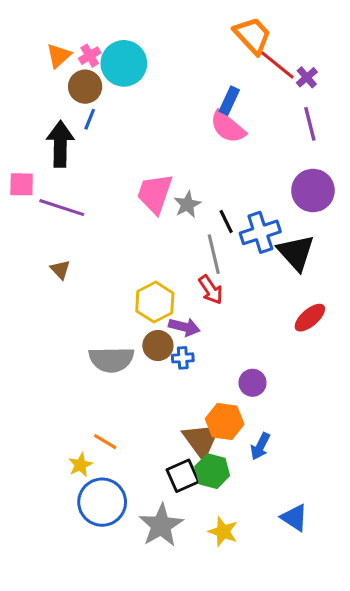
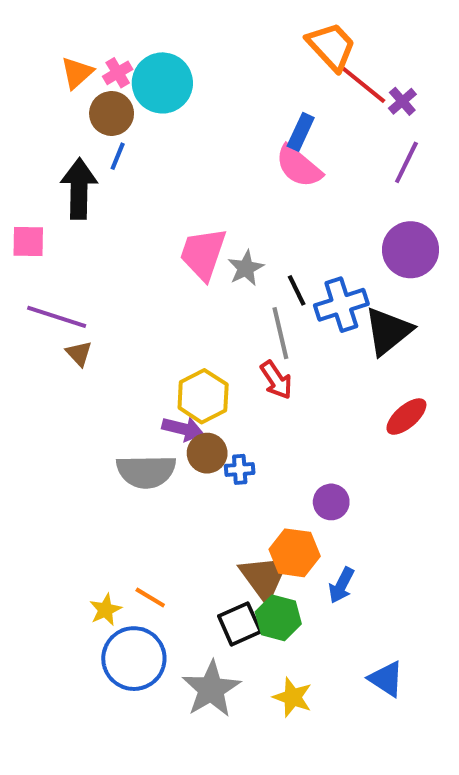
purple line: (310, 124) -> (406, 162), turned 40
purple line: (62, 208) -> (57, 317), moved
black triangle: (296, 253) -> (388, 331), turned 33
purple arrow: (184, 327) -> (183, 429), moved
orange line: (105, 442) -> (150, 598), moved

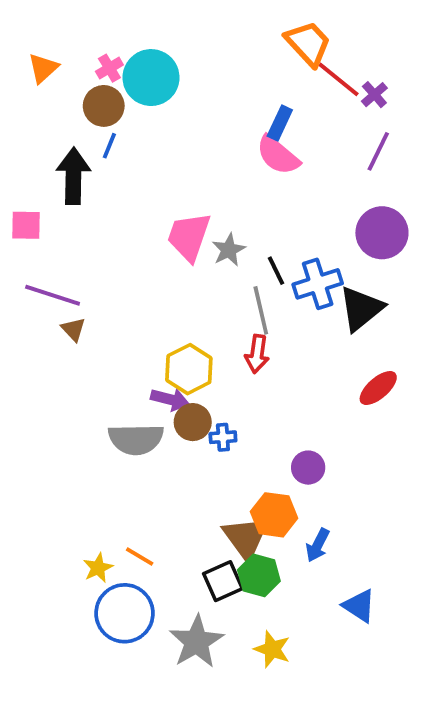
orange triangle: (77, 73) -> (43, 68), moved
red arrow: (276, 380) -> (257, 354), turned 42
blue triangle: (386, 679) -> (359, 606), moved

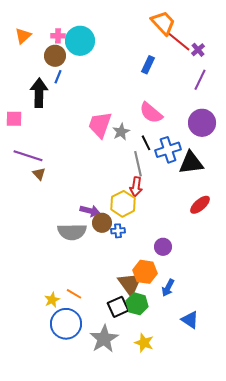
pink cross: (109, 68) -> (58, 36), turned 32
pink semicircle: (278, 155) -> (151, 113), moved
black triangle: (361, 309) -> (191, 163), turned 32
yellow hexagon: (189, 369) -> (123, 204), moved

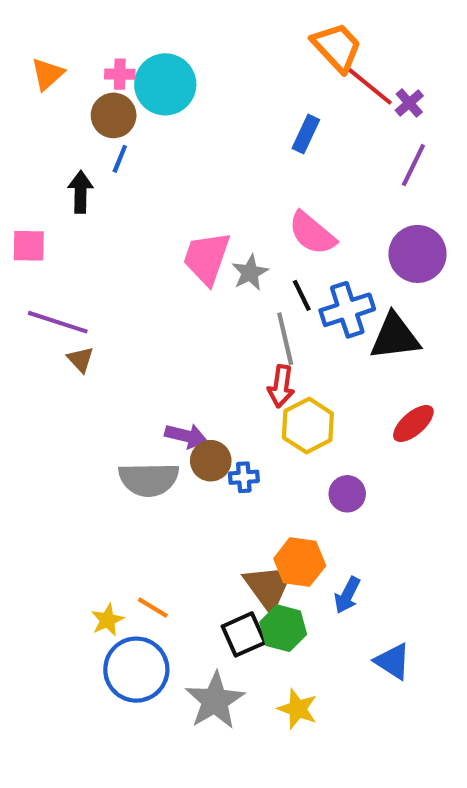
black arrow: (39, 93) -> (80, 192), size x0.7
yellow hexagon: (123, 204) -> (308, 426), moved
purple circle: (163, 247) -> (347, 494), moved

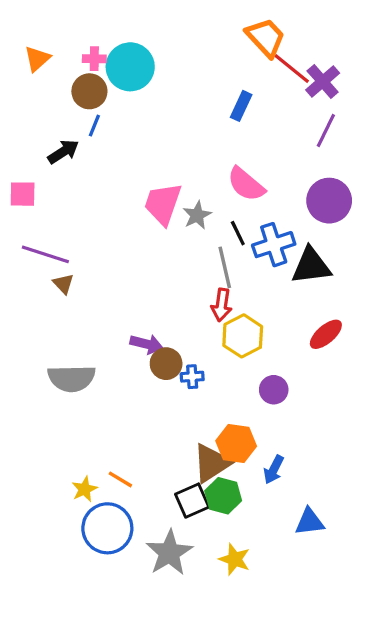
purple cross: (409, 103) -> (323, 82), size x1.5
black arrow: (80, 192) -> (63, 152), turned 56
gray semicircle: (149, 479) -> (71, 378), moved
brown triangle: (269, 587) -> (212, 463), turned 33
blue triangle: (393, 661) -> (310, 522), turned -40

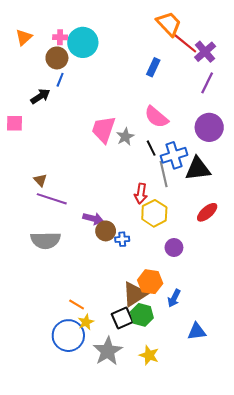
purple line: (45, 254) -> (52, 199), moved
gray line: (225, 267) -> (164, 174), moved
yellow star: (85, 489) -> (86, 322), moved

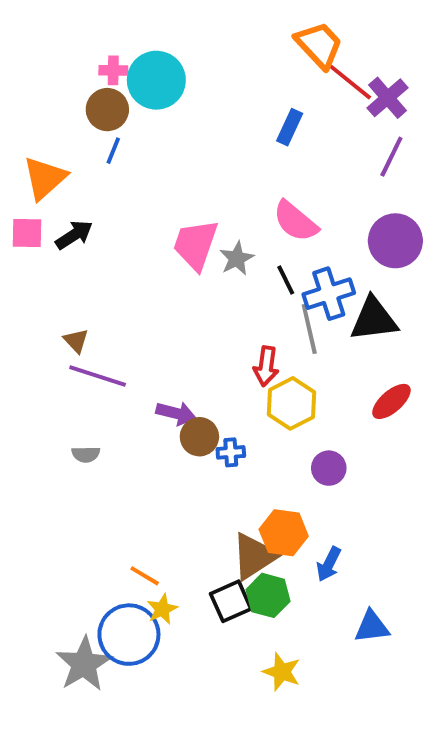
orange triangle: (24, 37) -> (45, 178), moved, size x1.4
black arrow: (40, 96) -> (74, 235), moved
gray semicircle: (46, 240) -> (86, 454), size x0.5
gray star: (108, 351) -> (84, 664), moved

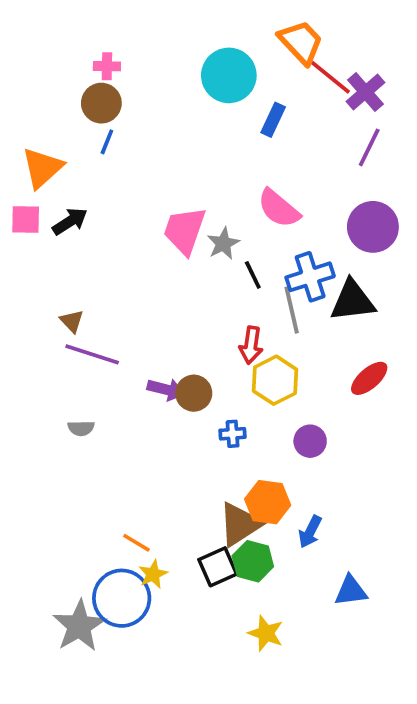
cyan circle: (156, 80) -> (229, 75), moved
black line: (286, 280) -> (253, 275), moved
brown circle: (199, 437) -> (194, 393), moved
blue cross: (231, 452) -> (233, 434), moved

